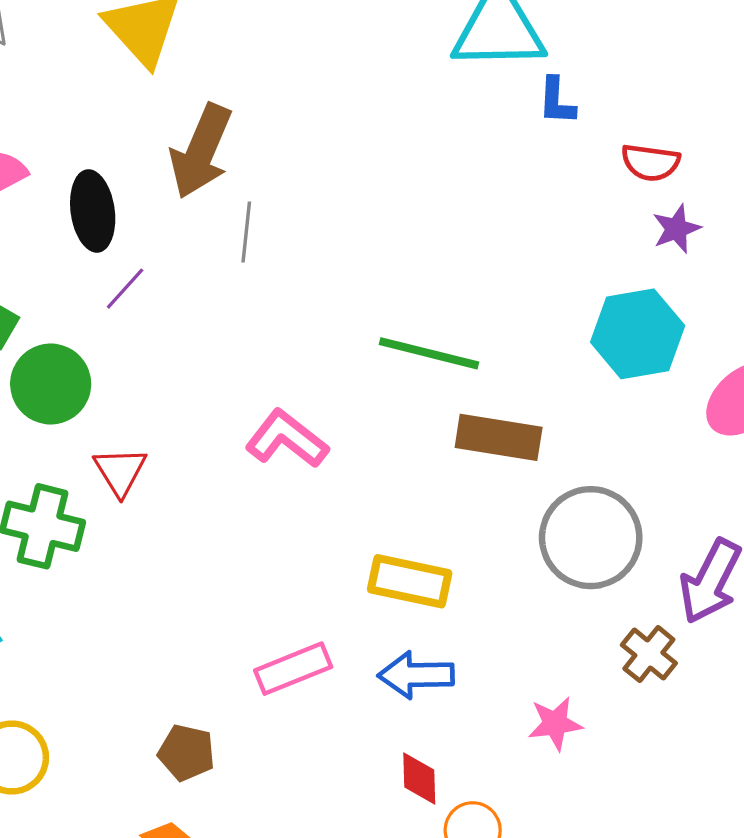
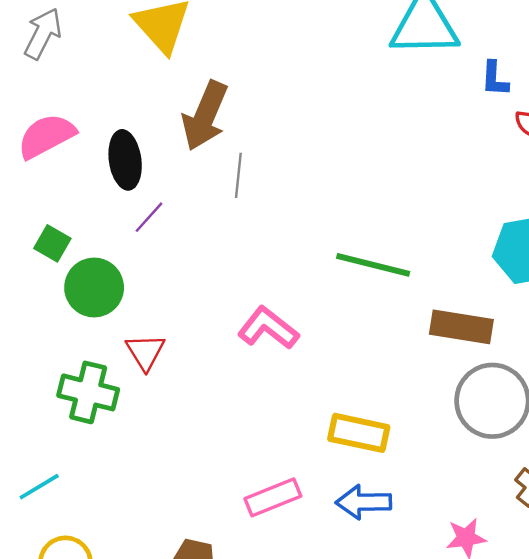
blue L-shape: (557, 101) -> (495, 79), moved
brown rectangle: (499, 437) -> (461, 327), moved

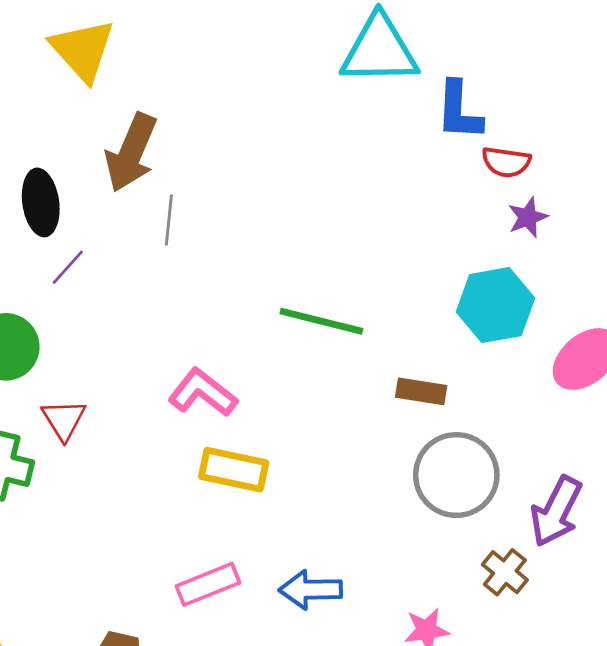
blue L-shape: (495, 79) -> (459, 111), size x1.5
brown rectangle: (461, 327) -> (421, 391), size x0.7
yellow rectangle: (359, 433) -> (234, 470), moved

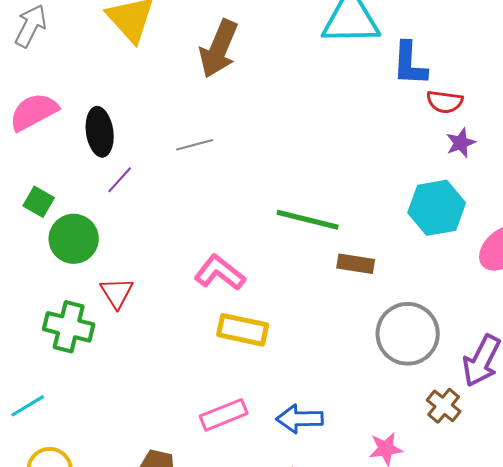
brown arrow: (131, 153) -> (219, 49), moved
gray line: (169, 220) -> (195, 145), turned 69
brown rectangle: (421, 391) -> (356, 264), moved

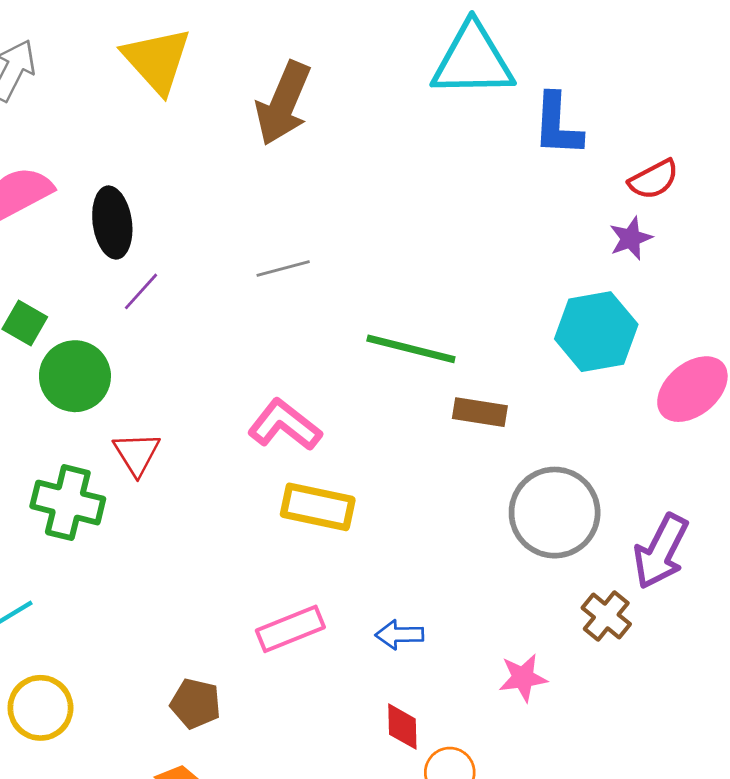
red semicircle: (445, 102) -> (654, 179), moved, turned -36
gray line: (195, 145) -> (283, 268), moved
blue arrow: (300, 419) -> (399, 635), size x0.7

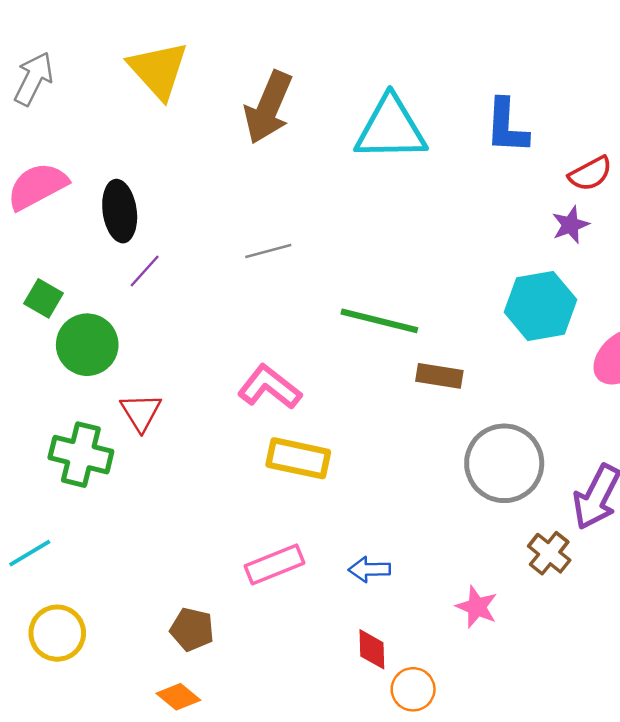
cyan triangle: (473, 60) -> (391, 129), moved
pink star: (523, 678) -> (477, 607), turned 30

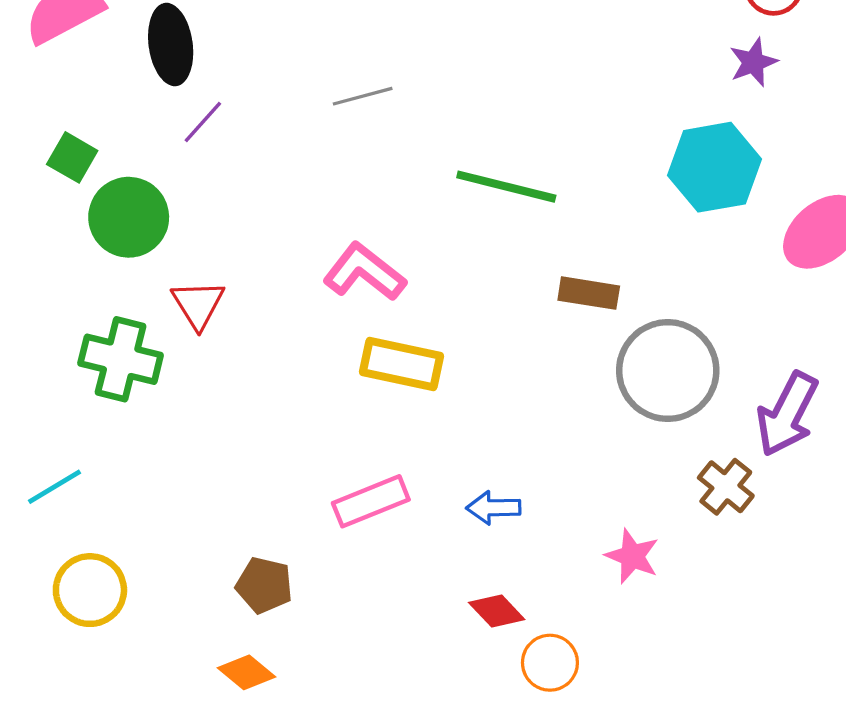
brown rectangle: (439, 376) -> (589, 293), moved
red diamond: (372, 649) -> (497, 611), turned -42

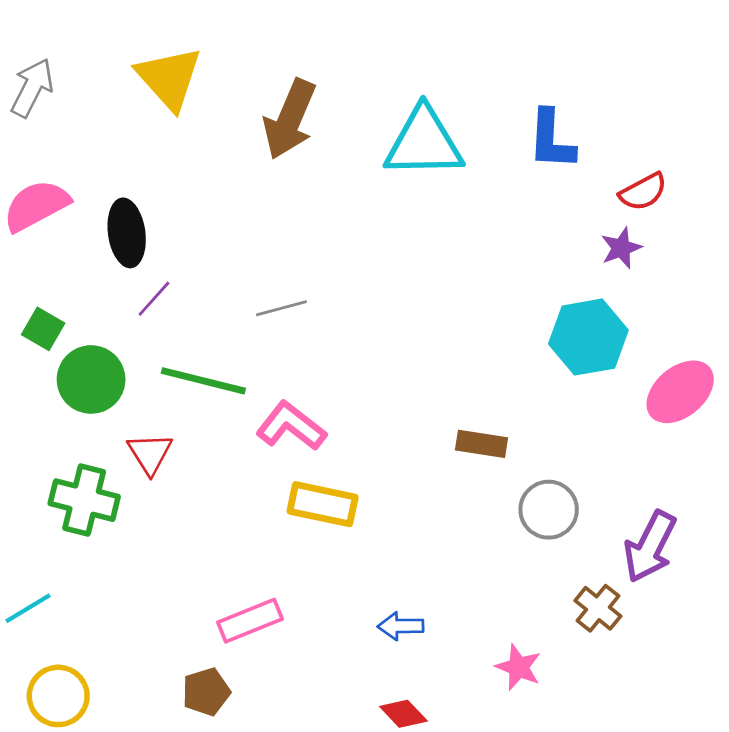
gray line: (363, 96) -> (281, 308), moved
green line: (506, 187) -> (203, 381), moved
gray circle: (668, 371) -> (549, 510), size x0.7
pink rectangle: (371, 501) -> (250, 621), moved
brown pentagon: (264, 585) -> (206, 692), turned -30

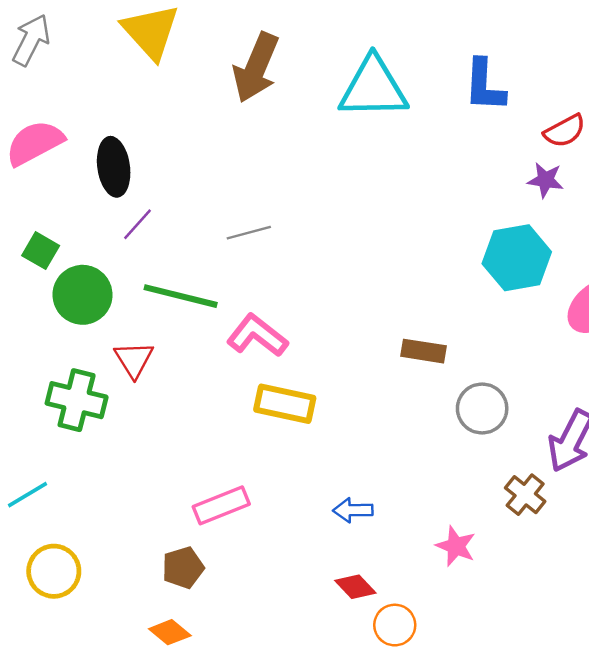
purple star: (621, 248) -> (546, 180), turned 30

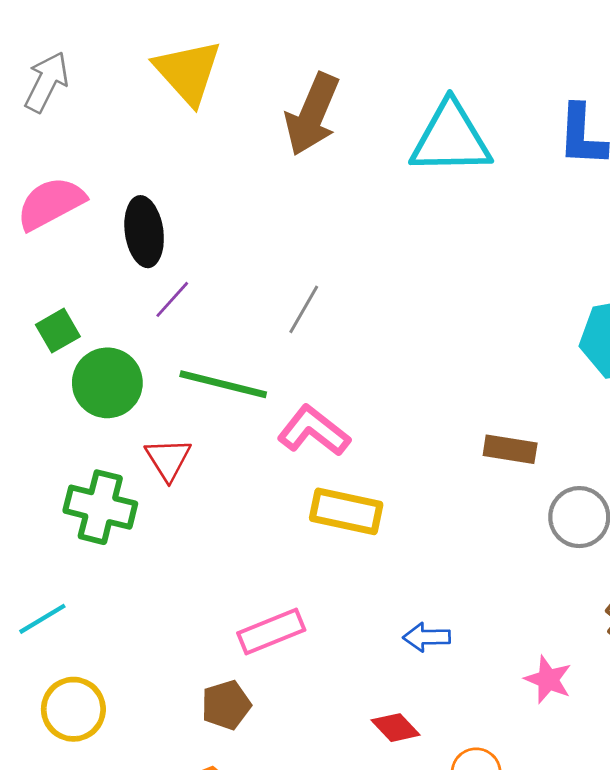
gray line: (249, 233) -> (304, 309), turned -45
green square: (41, 251) -> (58, 331), turned 30
red diamond: (355, 587) -> (396, 728), moved

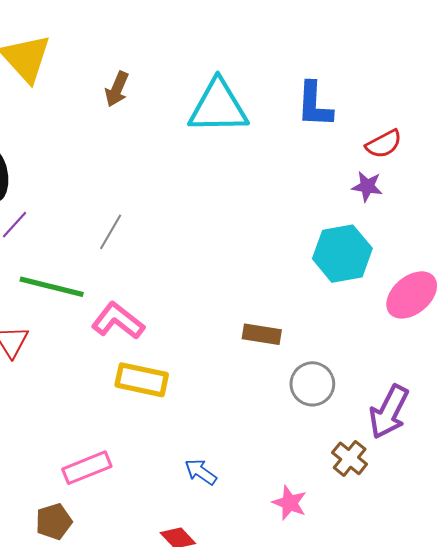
brown arrow: (312, 114) -> (117, 89), size x0.6
blue arrow: (427, 637) -> (201, 472), turned 36

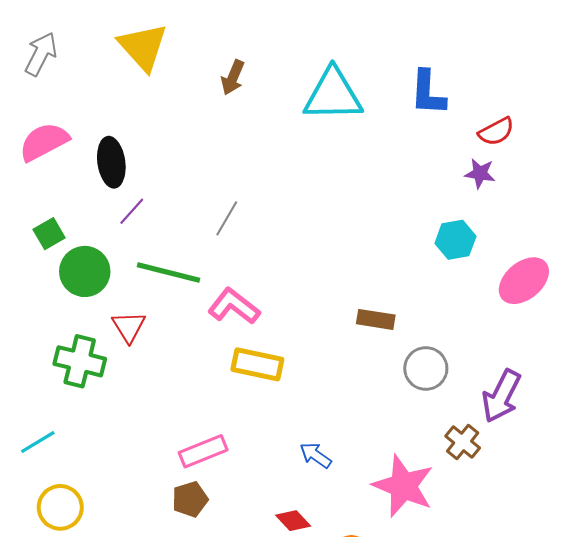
cyan hexagon: (342, 254) -> (455, 240), size x0.7
pink star: (290, 503) -> (403, 486), size x1.8
brown pentagon: (54, 521) -> (190, 499), moved

